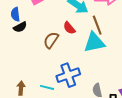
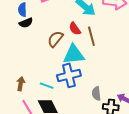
brown line: (97, 25) -> (91, 36), moved
cyan triangle: (94, 42) -> (74, 55), moved

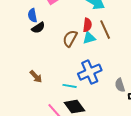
red semicircle: (75, 29) -> (87, 25), turned -128
cyan triangle: (74, 55) -> (89, 38), moved, size x0.6
brown arrow: (21, 84) -> (36, 77), moved, turned 136

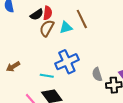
red semicircle: (87, 25) -> (48, 13), moved
black semicircle: (38, 28) -> (37, 15), moved
brown arrow: (36, 77) -> (13, 67), turned 104

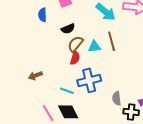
red semicircle: (48, 13) -> (75, 58), moved

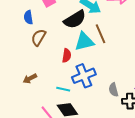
black semicircle: (68, 29) -> (75, 19), moved, size x1.6
brown semicircle: (75, 44) -> (39, 37), moved
cyan triangle: (94, 47) -> (84, 42), size x1.5

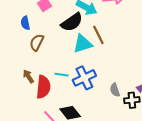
red semicircle: (67, 56) -> (43, 87), moved, size x1.6
brown arrow: (30, 79) -> (28, 76), moved, turned 88
cyan line: (63, 89) -> (62, 75), moved

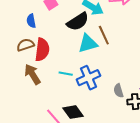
brown semicircle: (37, 42) -> (25, 45), moved, turned 42
brown arrow: (28, 76) -> (32, 74), size x1.5
red semicircle: (43, 87) -> (42, 50), moved

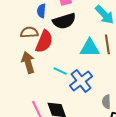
black semicircle: (78, 22) -> (64, 21), moved
blue cross: (88, 78) -> (81, 81), turned -30

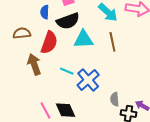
brown semicircle: (29, 32) -> (22, 33), moved
cyan triangle: (90, 48) -> (83, 39), moved

